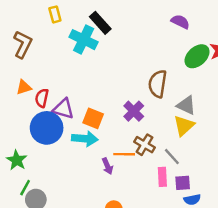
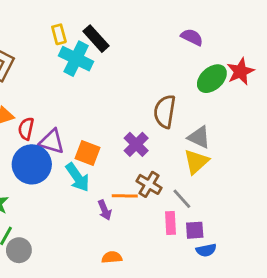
yellow rectangle: (55, 14) -> (59, 34), moved
cyan arrow: (85, 139) -> (78, 177), turned 50

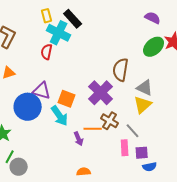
purple semicircle: (192, 37) -> (153, 18), moved
red semicircle: (26, 129) -> (47, 52), moved
purple cross: (136, 144) -> (101, 93), size x1.4

